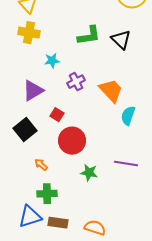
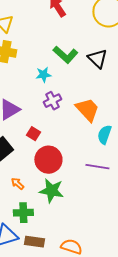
green L-shape: (89, 36) -> (65, 55), turned 50
cyan star: (52, 61) -> (43, 75), moved
purple line: (126, 164) -> (97, 167), moved
green star: (89, 173) -> (51, 191), moved, size x1.4

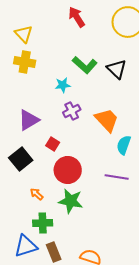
brown rectangle: (34, 242) -> (54, 252), turned 60

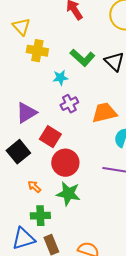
yellow cross: (25, 62) -> (37, 51), moved
orange trapezoid: (107, 120) -> (104, 113), turned -60
red square: (53, 144) -> (50, 137), size x1.5

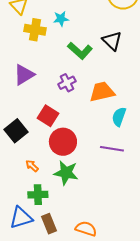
green L-shape: (82, 58) -> (80, 51), moved
cyan star: (60, 78) -> (61, 19), moved
purple triangle: (26, 113) -> (24, 75), moved

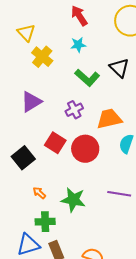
cyan star: (61, 19) -> (78, 45), moved
yellow cross: (35, 30) -> (42, 57), turned 30
red circle: (63, 142) -> (85, 149), moved
purple line: (112, 149) -> (119, 194), moved

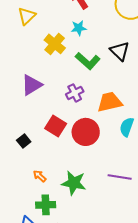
yellow triangle: (26, 33) -> (27, 16), turned 30
yellow cross: (42, 57) -> (55, 44), moved
black square: (23, 158) -> (24, 141), size x0.6

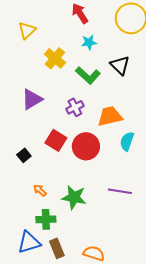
cyan star: (79, 28) -> (89, 42), moved

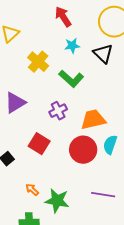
black triangle: (120, 65) -> (103, 54), moved
red circle: (86, 146) -> (83, 150), moved
orange arrow: (40, 190) -> (32, 190), moved

